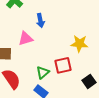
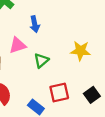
red square: (63, 65) -> (59, 93), moved
green triangle: (43, 72) -> (41, 60), moved

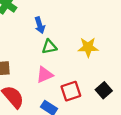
pink triangle: (18, 45) -> (45, 75), moved
green triangle: (41, 60) -> (49, 47), moved, turned 35

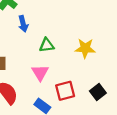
blue arrow: (40, 25) -> (23, 24), moved
pink triangle: (45, 75) -> (40, 73), turned -42

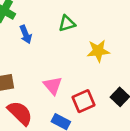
green triangle: (47, 45) -> (67, 23), moved

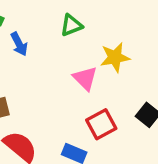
pink triangle: (53, 85) -> (85, 78), moved

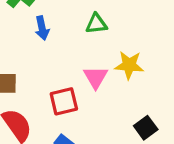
red square: (101, 124) -> (64, 101), moved

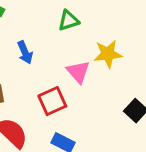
blue arrow: (42, 28) -> (25, 52), moved

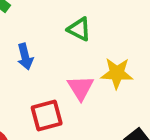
green triangle: (68, 21) -> (79, 29), turned 35

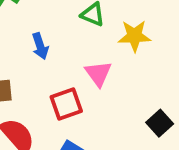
yellow star: (117, 73) -> (134, 36), moved

